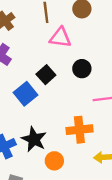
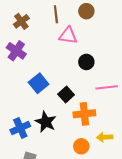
black square: (46, 75) -> (66, 94), moved
orange circle: (54, 161) -> (81, 146), moved

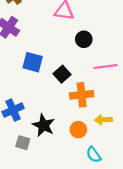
blue square: (39, 83) -> (33, 62), turned -36
black star: (46, 122) -> (44, 125), moved

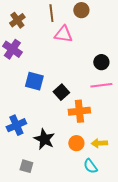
black circle: (84, 39) -> (101, 62), moved
yellow arrow: (103, 120) -> (99, 143), moved
gray square: (23, 143) -> (26, 166), moved

